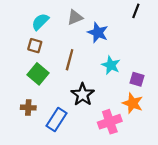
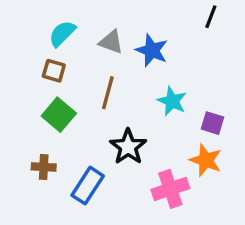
gray triangle: (75, 17) -> (111, 42), moved, turned 42

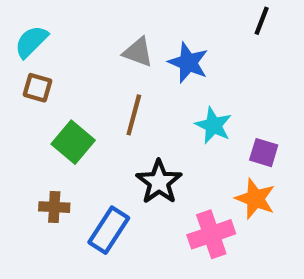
cyan semicircle: (62, 34) -> (31, 42), moved
brown square: (54, 71) -> (38, 88), moved

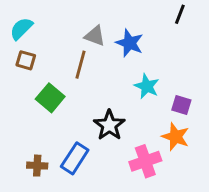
brown line: (134, 115) -> (80, 65), moved
brown cross: (54, 207) -> (37, 166), moved

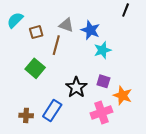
brown square: (26, 60) -> (36, 32), moved, turned -32
cyan star: (147, 86) -> (102, 50), moved, turned 30
purple square: (181, 105) -> (103, 81), moved

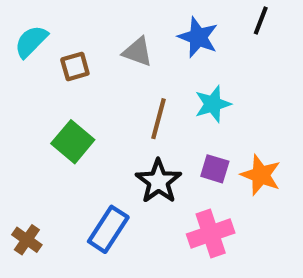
blue star: (90, 30) -> (198, 37), moved
brown line: (56, 45) -> (158, 119), moved
orange star: (123, 95) -> (261, 175), moved
brown cross: (26, 115) -> (27, 240), moved, turned 32

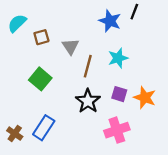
black line: (261, 21) -> (134, 12), moved
gray triangle: (138, 52) -> (70, 46), moved, turned 36
blue rectangle: (108, 229) -> (44, 128), moved

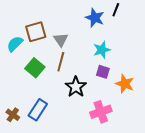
cyan semicircle: (17, 23) -> (15, 44), moved
brown square: (41, 37) -> (36, 32), size x1.5
brown line: (88, 66) -> (61, 62), moved
purple square: (119, 94) -> (103, 72), moved

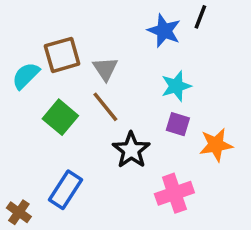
brown line: (61, 62) -> (105, 107), turned -54
orange star: (125, 84) -> (216, 145), turned -30
brown cross: (13, 115) -> (19, 212), moved

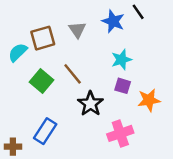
black line: (200, 17) -> (138, 12), turned -56
gray triangle: (105, 69) -> (77, 30), moved
brown cross: (19, 212) -> (13, 147), turned -35

